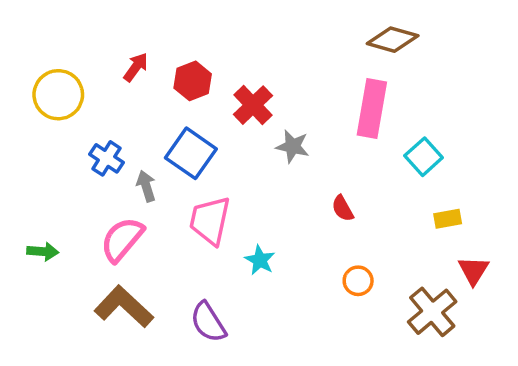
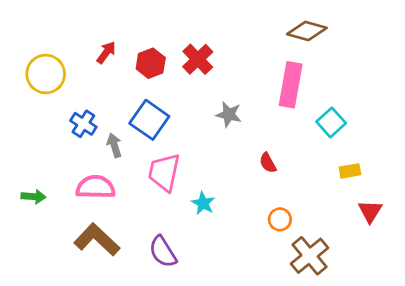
red cross: (253, 105) -> (198, 59), moved
pink semicircle: (122, 239) -> (95, 187), turned 51
brown cross: (432, 312) -> (310, 256), moved

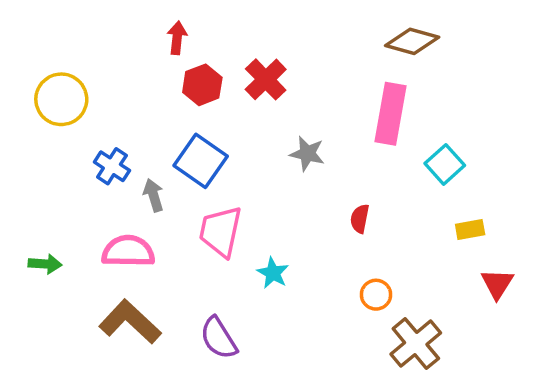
red arrow: (106, 52) -> (177, 38), moved, turned -30
red semicircle: (268, 163) -> (360, 219), turned 40

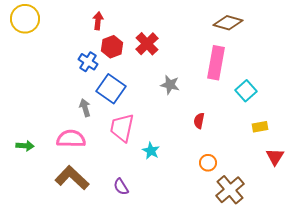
yellow circle: (61, 99) -> (25, 19), moved
blue cross: (112, 166) -> (88, 62), moved
purple semicircle: (219, 338) -> (121, 187), size x0.7

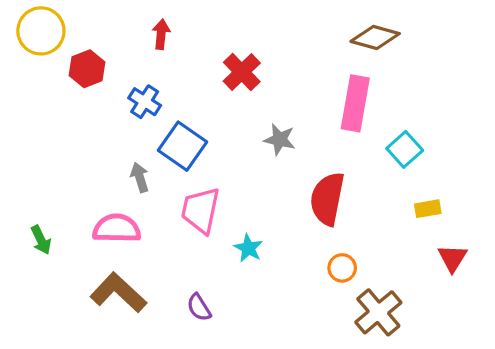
red hexagon: (112, 47) -> (87, 69), moved
red semicircle: (199, 121) -> (327, 199), size x2.0
green arrow: (25, 146) -> (41, 240), turned 60

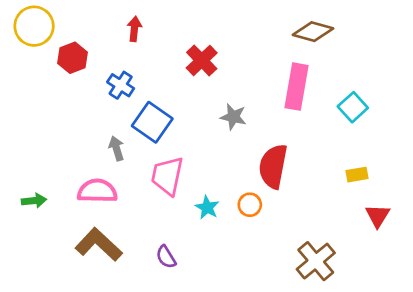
cyan square: (405, 149) -> (353, 107), moved
green arrow: (41, 240) -> (34, 201), turned -70
orange circle: (342, 268) -> (250, 205), moved

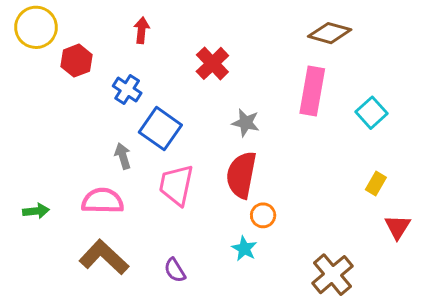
red semicircle: (273, 166) -> (241, 175), moved
yellow rectangle: (357, 175) -> (376, 184), turned -50
cyan star: (207, 207) -> (244, 249), moved

